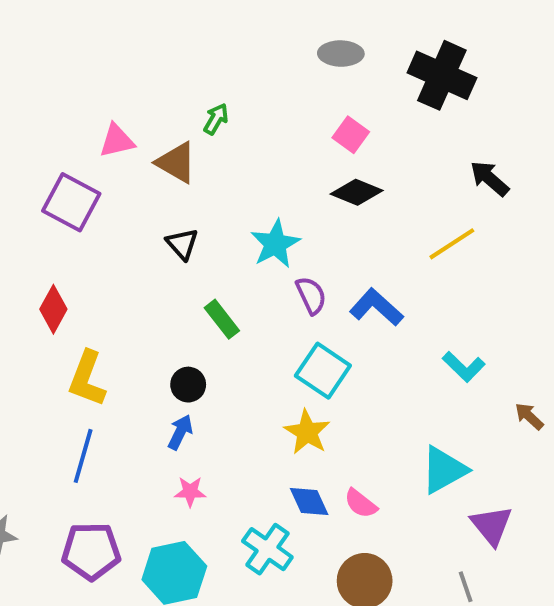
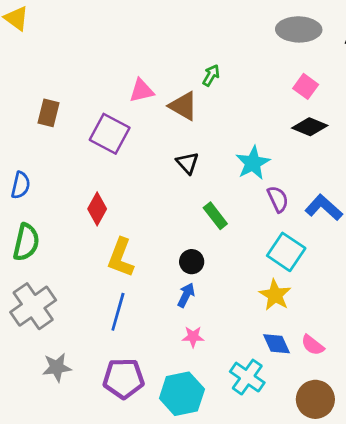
gray ellipse: (341, 54) -> (299, 29), size x1.4

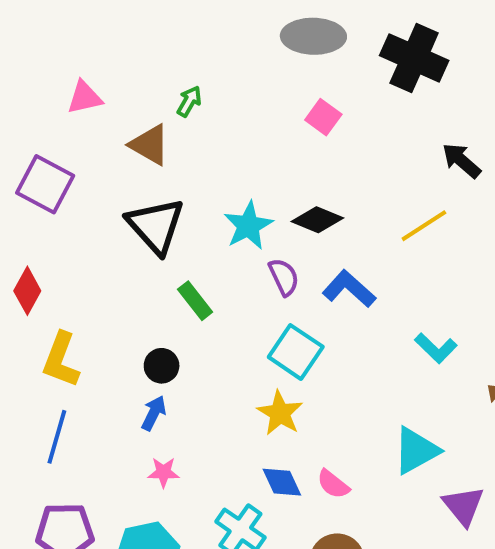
pink triangle: (142, 91) -> (85, 97), moved
black diamond: (310, 127) -> (317, 220), moved
black triangle: (187, 163) -> (156, 226), size x1.8

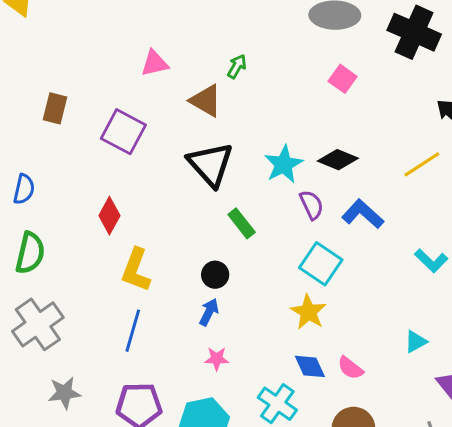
cyan triangle: (416, 451) -> (416, 342), size x0.6

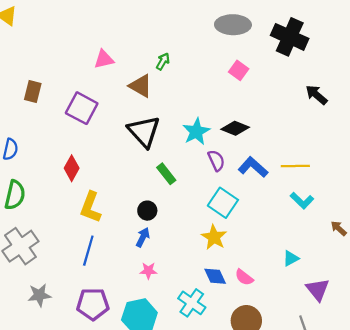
yellow line: (422, 164) -> (295, 166), moved, turned 32

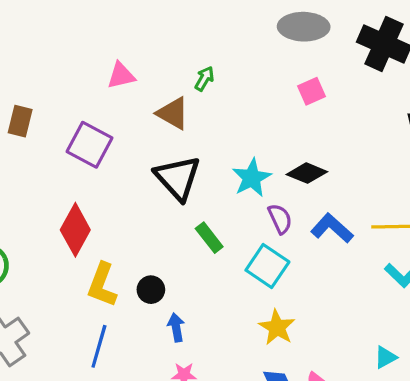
pink square: (239, 70) -> (312, 91), turned 30
red diamond: (72, 168) -> (75, 230), size x1.4
cyan square: (223, 203) -> (267, 266), moved
black circle: (147, 211) -> (151, 290), moved
blue arrow: (143, 237) -> (176, 327), turned -36

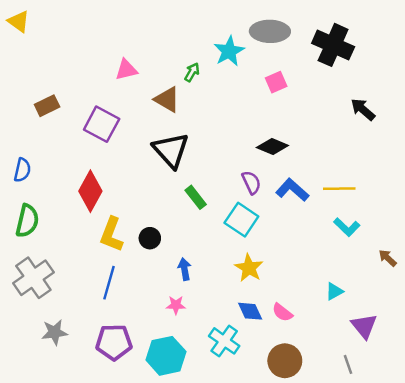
brown rectangle: (20, 121) -> (47, 106), turned 50
cyan star: (252, 178) -> (229, 51), moved
blue arrow: (176, 327) -> (185, 269), moved

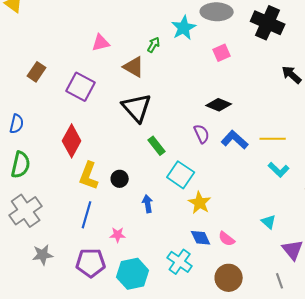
brown rectangle: (47, 106) -> (37, 72), turned -30
cyan square: (241, 220) -> (181, 175), moved
cyan triangle: (334, 291) -> (269, 222), turned -49
pink star: (176, 305) -> (118, 235), moved

